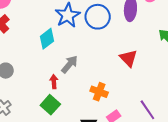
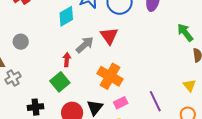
red triangle: (128, 58) -> (109, 36), moved
orange cross: (99, 92) -> (110, 76), size x1.4

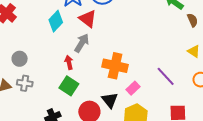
red triangle: (109, 36) -> (88, 19), moved
gray cross: (13, 78) -> (25, 83), moved, turned -35

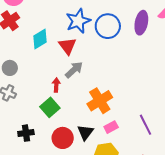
red triangle: (88, 19) -> (67, 46), moved
cyan diamond: (56, 21) -> (40, 39), moved
orange cross: (115, 66) -> (100, 101), turned 30

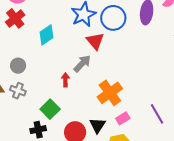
red triangle: (67, 46) -> (95, 41), moved
green square: (50, 107) -> (50, 109), moved

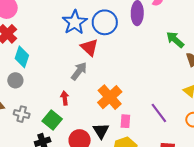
cyan diamond: (46, 35) -> (22, 57), moved, turned -30
red arrow: (65, 80) -> (65, 98), moved
gray cross: (18, 91) -> (22, 114), moved
pink rectangle: (123, 118) -> (125, 121), turned -48

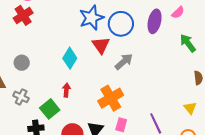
green arrow: (175, 40) -> (188, 43), moved
cyan diamond: (22, 57) -> (70, 58), moved
gray arrow: (79, 71) -> (124, 62), moved

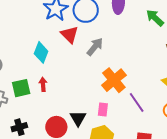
orange cross: (111, 98) -> (114, 80), moved
green square: (50, 109) -> (21, 88), moved, turned 36

